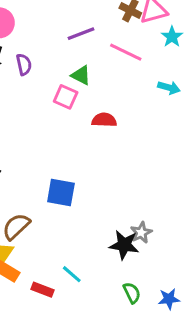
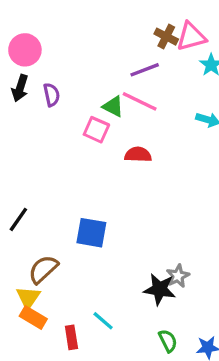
purple line: (81, 34) -> (145, 70), moved
pink line: (126, 52) -> (140, 101), moved
red rectangle: (42, 290) -> (71, 337), turned 60

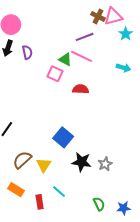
blue square: (91, 233) -> (63, 137), moved, turned 30
black star: (160, 289) -> (82, 162), moved
yellow triangle: (28, 298) -> (44, 165), moved

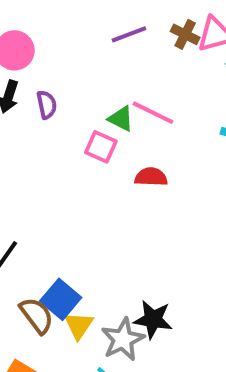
purple line: (85, 37) -> (129, 34), moved
blue square: (63, 137) -> (61, 299), moved
brown semicircle: (22, 160) -> (37, 315), turned 96
gray star: (105, 164) -> (123, 339), moved, size x1.5

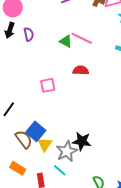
pink square: (101, 147) -> (48, 85), moved, turned -35

